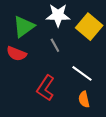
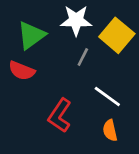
gray line: (55, 45) -> (83, 57), moved, turned 56

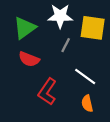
yellow square: (117, 35) -> (93, 28), turned -32
red semicircle: (22, 71) -> (29, 59), moved

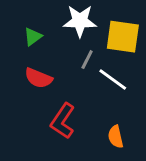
green triangle: (25, 28) -> (33, 37), size x0.6
white line: (85, 76) -> (113, 80), moved

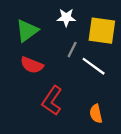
white star: (80, 21) -> (66, 18), size x0.7
green triangle: (33, 37) -> (27, 31), size x1.5

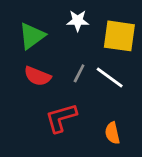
gray line: (72, 50) -> (79, 73), moved
red L-shape: (52, 101) -> (61, 118), turned 40

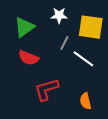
gray line: (79, 73) -> (64, 43), moved

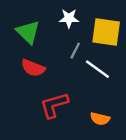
green triangle: (24, 27) -> (28, 32), turned -40
orange semicircle: (86, 101) -> (100, 119), turned -63

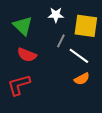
red L-shape: (54, 105) -> (19, 85), moved
orange semicircle: (100, 119) -> (82, 79), moved, turned -42

